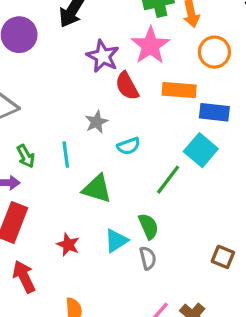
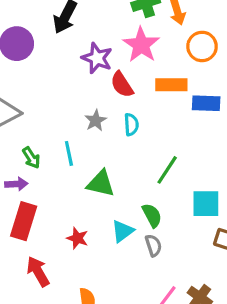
cyan semicircle: (129, 146) -> (131, 125), moved, turned -70
cyan square: (201, 150) -> (206, 204), moved, turned -36

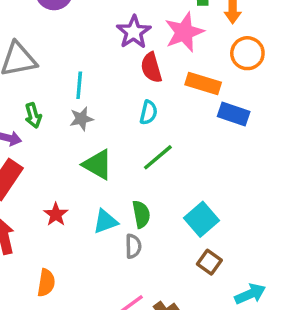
gray star: (96, 121) -> (81, 119), moved
cyan line: (69, 153) -> (79, 85), moved
green line: (167, 170) -> (158, 157), moved
cyan square: (206, 204) -> (201, 219), turned 32

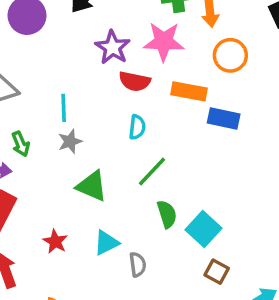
pink star: (184, 32) -> (164, 41), turned 30
red semicircle: (151, 68) -> (135, 81), turned -56
green semicircle: (141, 214) -> (167, 214), moved

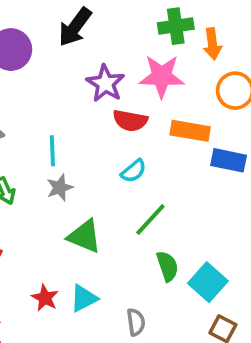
cyan semicircle: (137, 127) -> (134, 171), turned 45
cyan triangle: (106, 243) -> (84, 298), moved

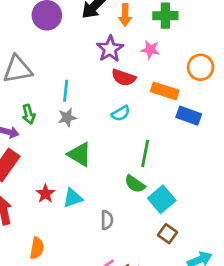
orange arrow: (212, 44) -> (125, 15), moved
pink star: (162, 76) -> (150, 50), size x0.6
green line: (150, 220) -> (145, 153), moved, turned -40
green semicircle: (167, 266) -> (135, 184), turned 135

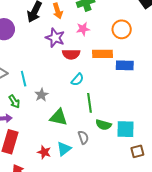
cyan line: (66, 91) -> (24, 79), moved
green line: (145, 153) -> (90, 103), moved
cyan square: (162, 199) -> (125, 129), turned -30
gray semicircle: (107, 220) -> (83, 137), moved
brown square: (168, 234) -> (137, 151), turned -32

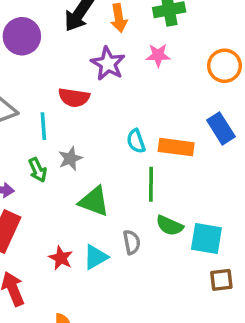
red semicircle: (71, 54) -> (74, 98), moved
orange rectangle: (102, 54) -> (176, 147), moved
blue rectangle: (125, 65) -> (221, 128), turned 48
cyan semicircle: (77, 80) -> (136, 141), turned 112
green arrow: (14, 101) -> (38, 170), moved

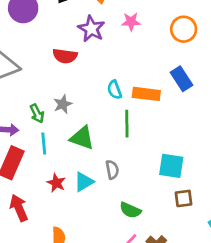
cyan line: (43, 126) -> (44, 143), moved
green semicircle: (170, 226) -> (130, 210), moved

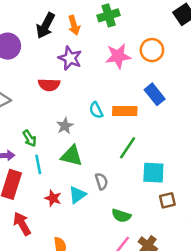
pink star: (131, 22) -> (118, 56), moved, size x1.5
gray star: (63, 104) -> (65, 126), moved
green line: (127, 124) -> (128, 148), moved, turned 40

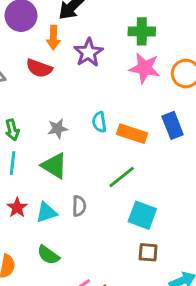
green cross: (109, 15) -> (142, 31), moved
orange arrow: (74, 25) -> (53, 38), moved
red semicircle: (49, 85) -> (39, 68), moved
green semicircle: (121, 216) -> (48, 255), moved

